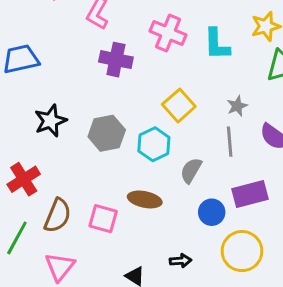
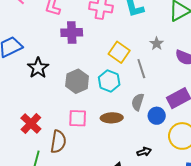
black star: (50, 121) -> (38, 68), moved
gray line: (230, 142) -> (141, 69), moved
gray semicircle: (191, 170) -> (138, 102), moved
pink square: (103, 219) -> (78, 118), moved

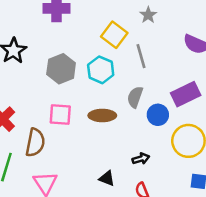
gray star: (157, 44) -> (148, 15), moved

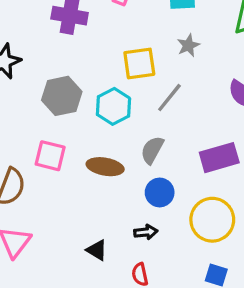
yellow square: (114, 35) -> (139, 63), turned 35
gray line: (141, 56) -> (169, 98), turned 45
blue circle: (158, 115) -> (160, 192), moved

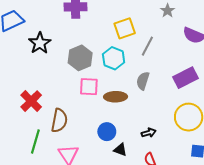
gray star: (188, 45) -> (168, 11), moved
pink square: (50, 156) -> (89, 87), moved
blue circle: (160, 192) -> (107, 132), moved

